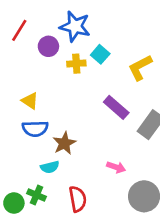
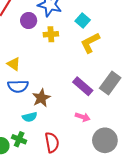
cyan square: (100, 54) -> (83, 21), moved
yellow L-shape: (140, 68) -> (90, 43), moved
purple rectangle: (116, 107) -> (83, 86), moved

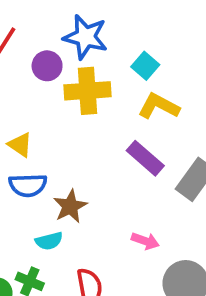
yellow cross: (51, 34) -> (87, 91), size x1.6
yellow L-shape: (90, 43) -> (159, 106), turned 55
purple rectangle: (83, 86) -> (145, 158), moved

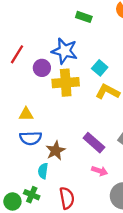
yellow triangle: (20, 145) -> (26, 114), turned -35
purple rectangle: (145, 158) -> (94, 143), moved
cyan semicircle: (49, 241) -> (43, 171), turned 112

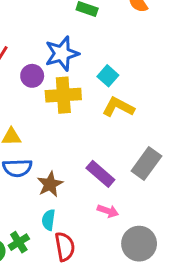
blue star: (65, 51) -> (62, 54), turned -30
cyan semicircle: (43, 171) -> (48, 220), moved
green cross: (32, 195) -> (19, 242), turned 35

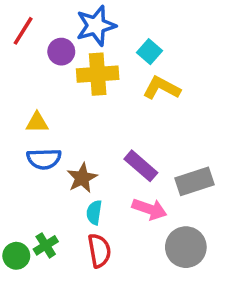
gray rectangle: (146, 163) -> (194, 181), moved, turned 36
pink arrow: (108, 211) -> (150, 209), size x1.4
cyan semicircle: (48, 220) -> (94, 213), moved

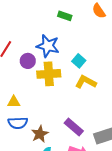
blue star: (96, 26) -> (48, 46), turned 30

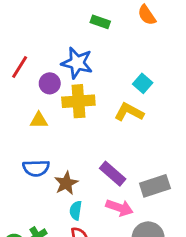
cyan square: (79, 61) -> (143, 83), moved
yellow triangle: (14, 102) -> (39, 120), moved

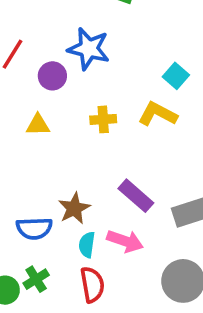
yellow cross: (78, 101) -> (103, 119), moved, size x0.6
blue semicircle: (36, 168) -> (34, 228), moved
pink arrow: (119, 208) -> (125, 241), moved

